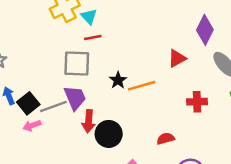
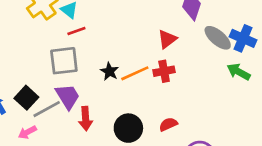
red cross: (197, 102) -> (164, 71), moved
black square: (28, 103) -> (26, 98), moved
black circle: (109, 134) -> (128, 128), moved

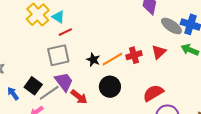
red triangle: (167, 39) -> (159, 52), moved
red arrow: (86, 119) -> (79, 97), turned -42
red semicircle: (168, 124) -> (153, 93), moved, size x1.5
black circle: (128, 128) -> (110, 87), moved

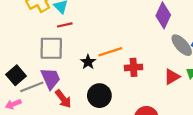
red triangle: (159, 52) -> (172, 77), moved
orange line: (112, 59) -> (110, 52), moved

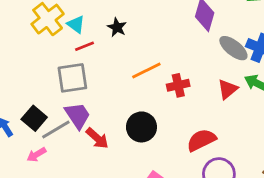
black star: (88, 62) -> (117, 27), moved

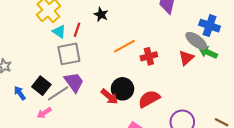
cyan triangle: (76, 24) -> (59, 32), moved
red line: (84, 46) -> (77, 30), turned -48
gray ellipse: (233, 48) -> (196, 41), moved
red arrow: (97, 138) -> (109, 97), moved
red semicircle: (201, 140) -> (149, 99), moved

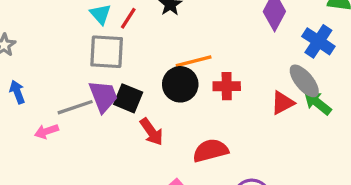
blue cross: (210, 26) -> (318, 41), moved
black square: (41, 86) -> (128, 98), moved, turned -30
black circle: (122, 89) -> (180, 84), moved

